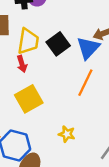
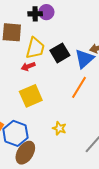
red arrow: (22, 64) -> (28, 66), turned 80

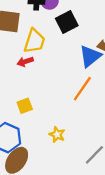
black square: (60, 53) -> (67, 22), moved
yellow square: (31, 96) -> (25, 106), moved, size x0.6

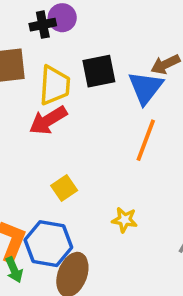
black square: (67, 22) -> (99, 71), moved, turned 30
red arrow: (25, 62) -> (48, 120), size x1.5

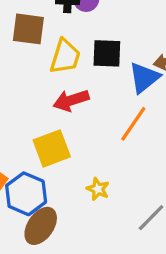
red arrow: (48, 120) -> (71, 100), moved
yellow square: (64, 188) -> (52, 148), size x1.6

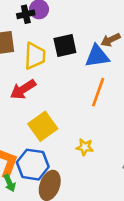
blue triangle: (144, 78) -> (97, 56), turned 45
red arrow: (71, 100) -> (23, 89), moved

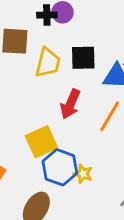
red arrow: (23, 89) -> (70, 104), moved, turned -45
blue hexagon: (33, 165) -> (60, 167), moved

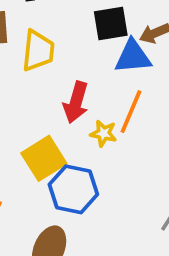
black square: (83, 58) -> (111, 23), moved
yellow star: (83, 174) -> (103, 133), moved

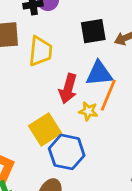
blue triangle: (133, 57) -> (99, 74), moved

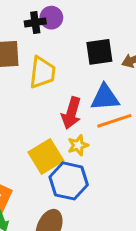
orange line: (108, 95) -> (114, 121), turned 48
yellow star: (88, 111) -> (78, 145), moved, turned -30

